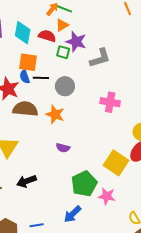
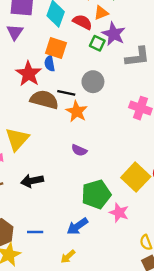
black line: (41, 78) -> (66, 93), moved

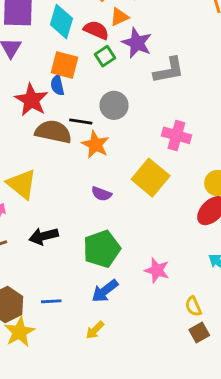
green square: (97, 43) -> (105, 56), moved, turned 35
yellow triangle: (17, 139) -> (22, 184), turned -30
yellow square: (136, 177) -> (151, 178), moved
green pentagon: (96, 194) -> (102, 249), moved

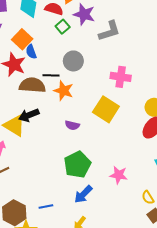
orange square: (65, 65) -> (22, 39), moved, turned 36
black arrow: (44, 236) -> (29, 115), moved

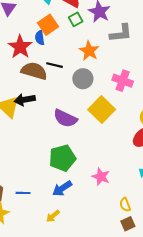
orange square: (22, 39) -> (48, 25), moved
gray circle: (73, 61) -> (83, 79), moved
orange star: (64, 91) -> (89, 51), moved
purple semicircle: (72, 125) -> (65, 118), size x1.6

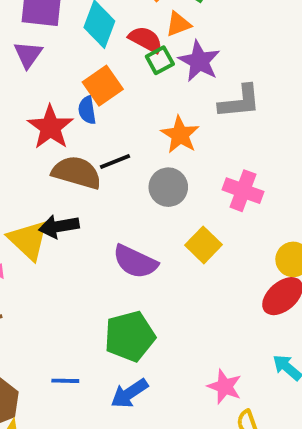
green square: (76, 19) -> (160, 60), moved
black line: (54, 65) -> (115, 162), turned -35
yellow square: (102, 109) -> (203, 245), size x0.7
pink star: (101, 177) -> (225, 387), moved
blue line: (23, 193) -> (65, 381), moved

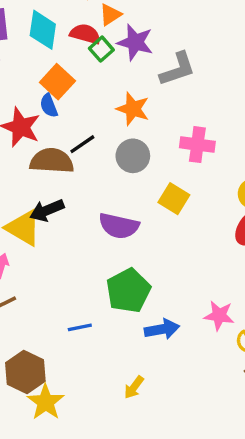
blue line: (65, 381) -> (80, 327), moved
blue arrow: (129, 393) -> (162, 329), moved, turned -144

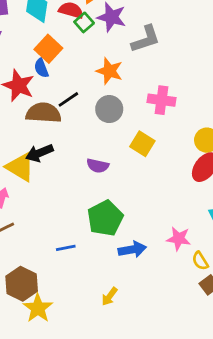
purple semicircle: (119, 226) -> (98, 166), size x0.7

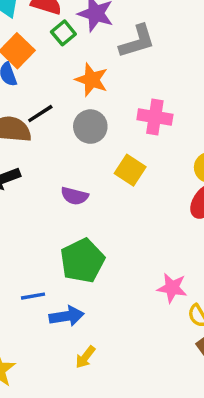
green square: (84, 22) -> (63, 33), moved
blue arrow: (132, 249) -> (67, 316), moved

